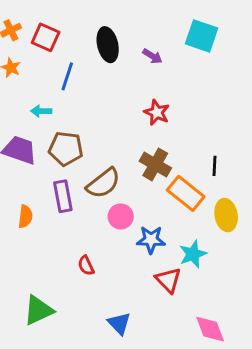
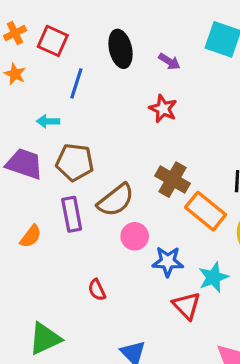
red star: (157, 113) -> (163, 109), moved
orange semicircle: (25, 216) -> (31, 236), turned 30

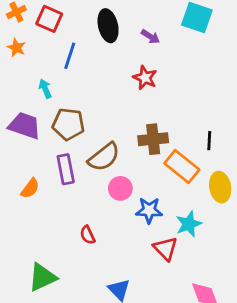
cyan arrow: (48, 121) -> (45, 89), turned 66
brown cross: (172, 180) -> (153, 139), turned -36

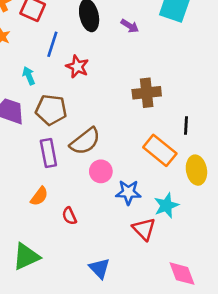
red star: (145, 78) -> (77, 67), moved
brown cross: (153, 139) -> (147, 93), moved
orange semicircle: (30, 188) -> (39, 196), moved

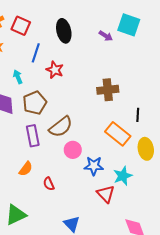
purple arrow: (130, 26) -> (106, 36), moved
brown pentagon: (51, 110) -> (35, 103), turned -30

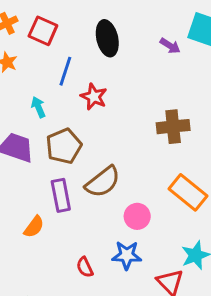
pink circle: (73, 150) -> (137, 216), moved
blue star: (94, 166) -> (127, 255), moved
orange semicircle: (26, 169) -> (34, 227), moved

